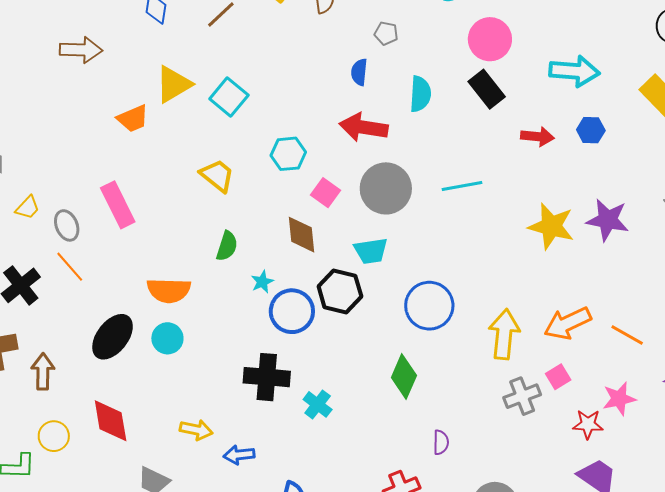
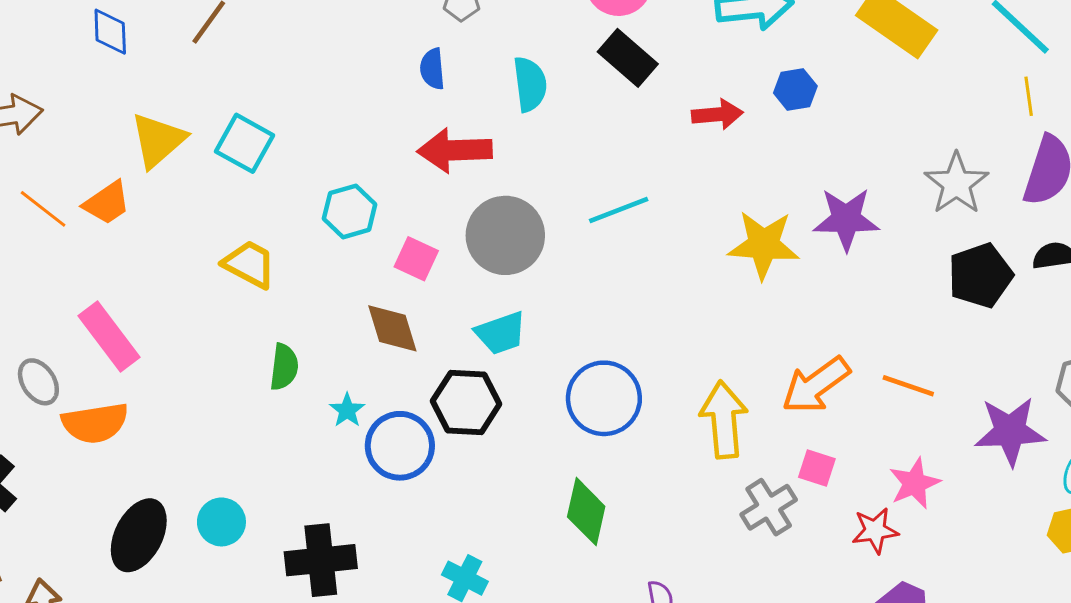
orange line: (70, 267) -> (43, 209), moved
orange semicircle: (169, 290) -> (95, 423), moved
black cross: (267, 377) -> (321, 560), moved
pink square: (558, 377) -> (817, 468), turned -30

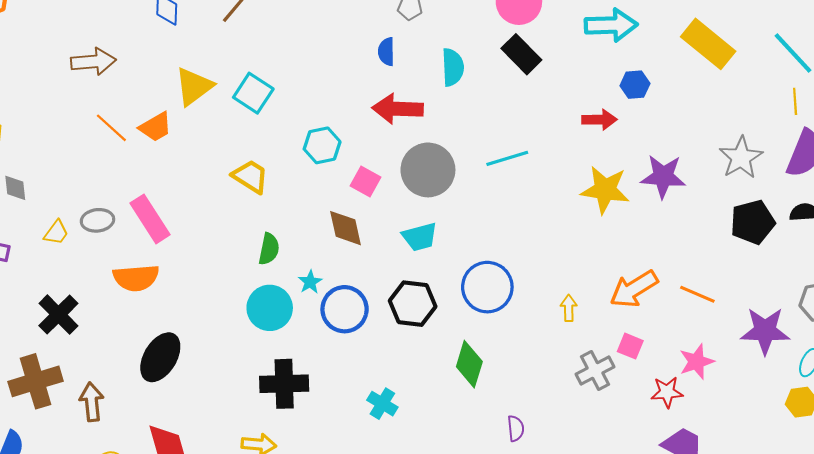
red arrow: (717, 114) -> (599, 120), moved
gray ellipse: (38, 382) -> (97, 220), moved, turned -68
black hexagon: (466, 403) -> (413, 304), moved
yellow arrow: (724, 420) -> (569, 308), size x0.5
cyan circle: (221, 522) -> (270, 308), moved, size x1.4

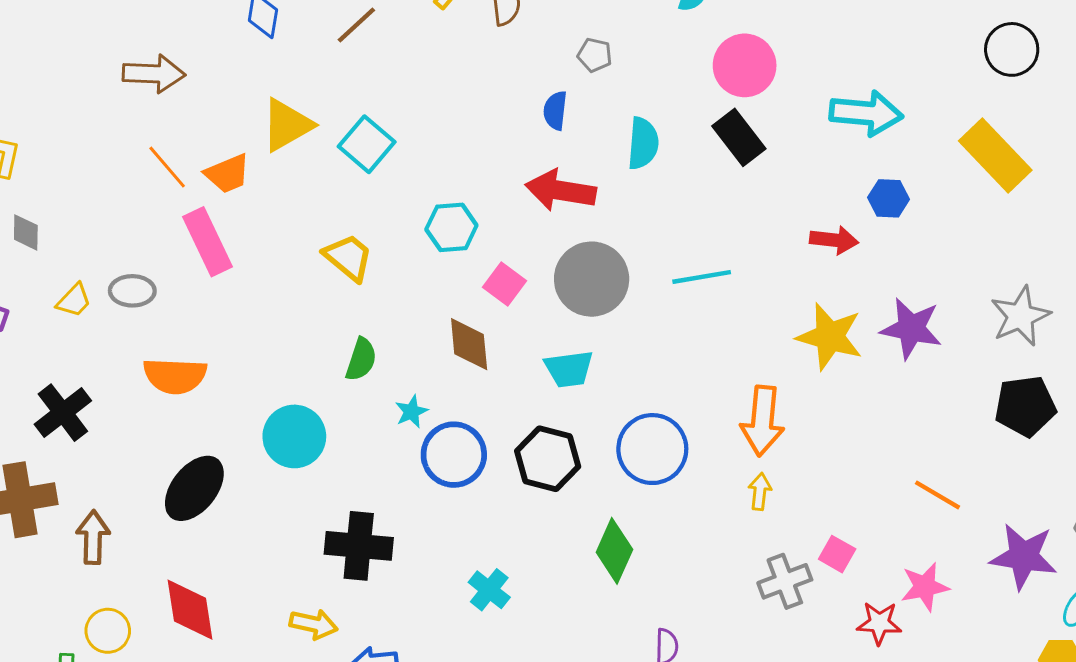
pink rectangle: (150, 219) -> (208, 242), moved
orange arrow: (634, 289) -> (763, 421), moved, turned -60
cyan circle: (270, 308) -> (294, 436), moved

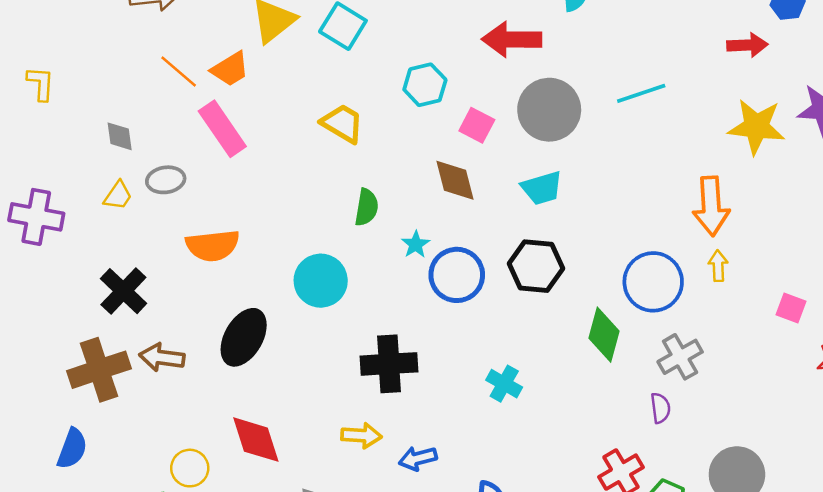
gray diamond: (26, 232) -> (120, 136), moved
blue circle: (652, 449) -> (653, 282), moved
brown arrow: (93, 537) -> (162, 357), moved, turned -75
gray cross: (785, 581) -> (680, 357), moved

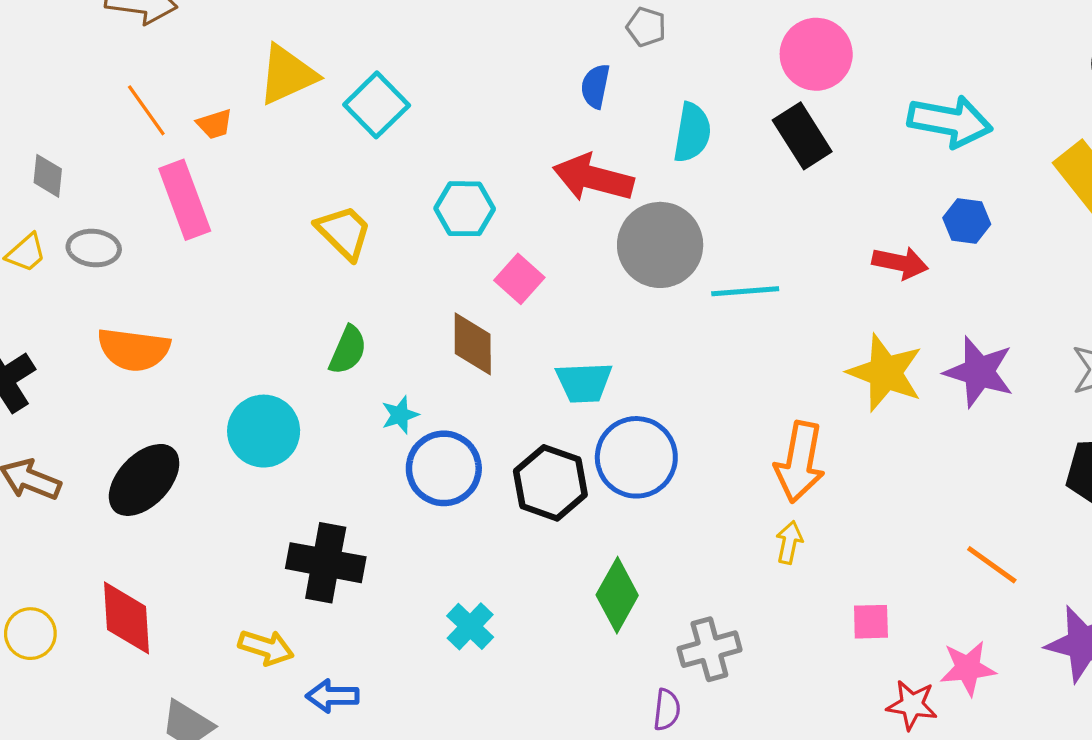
orange trapezoid: (230, 69) -> (215, 124), size x0.7
gray circle: (549, 110) -> (660, 245), moved
blue circle: (653, 282) -> (636, 457), moved
pink square: (791, 308) -> (871, 622), turned -36

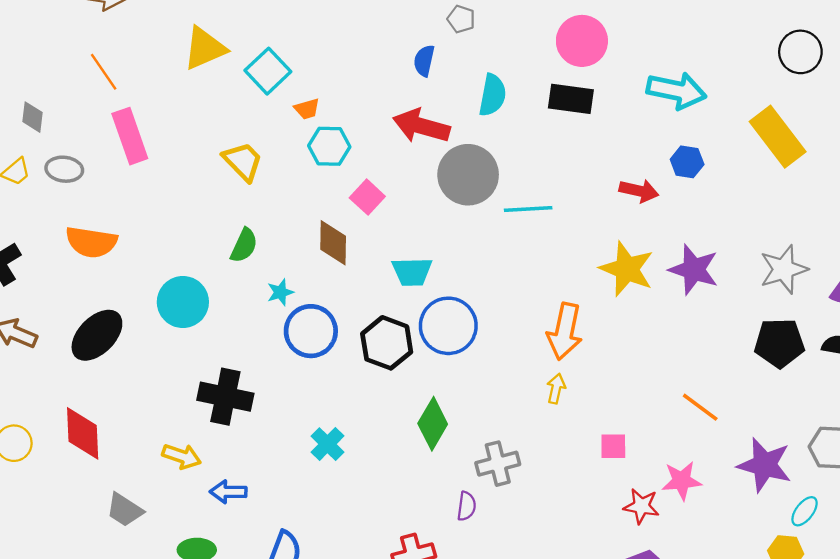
orange trapezoid: (215, 124) -> (307, 109), moved
black rectangle: (802, 136) -> (571, 99), turned -51

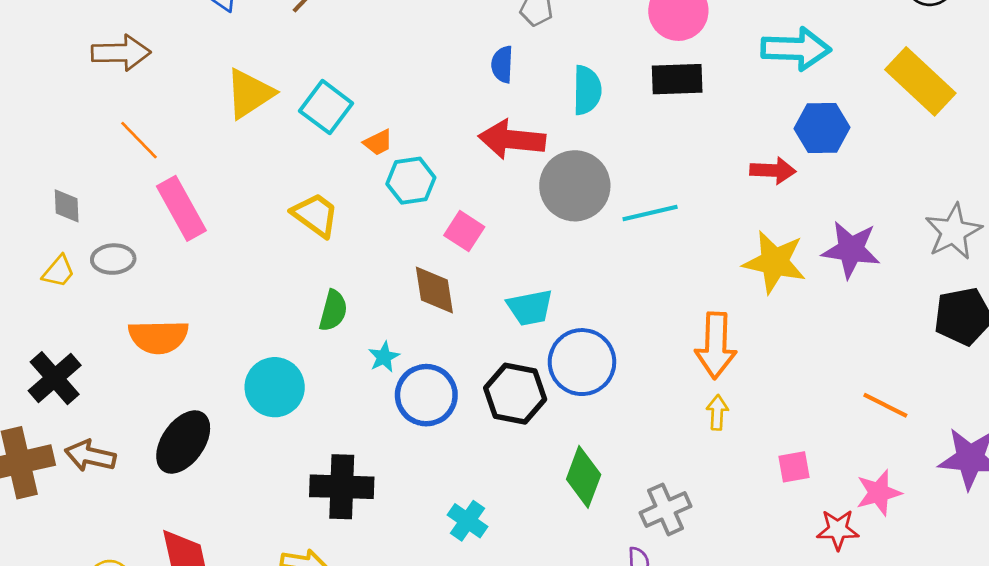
blue hexagon: (687, 162) -> (822, 128), size x1.4

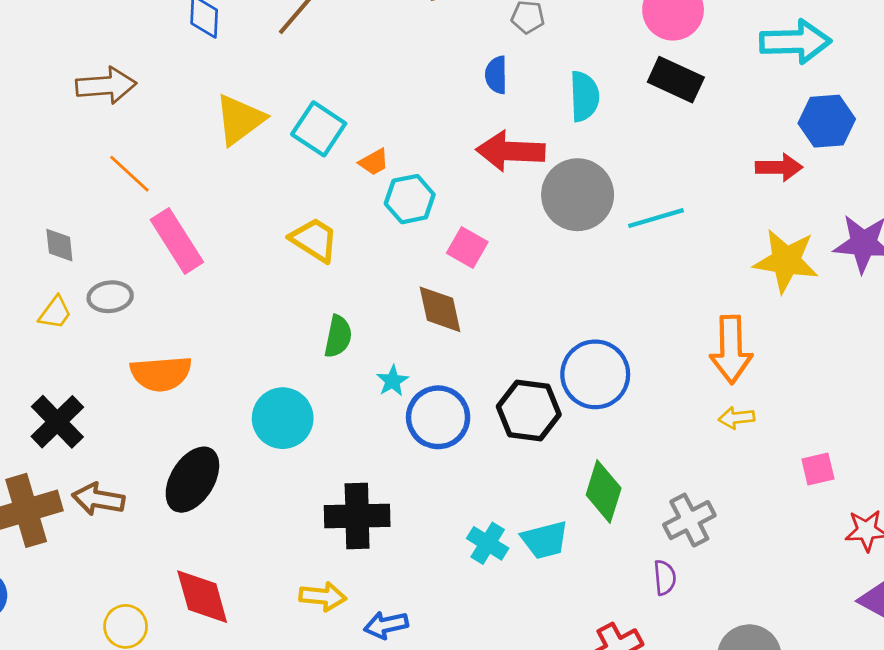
black rectangle: (677, 79) -> (676, 80), turned 30
cyan trapezoid: (530, 308) -> (545, 540), moved
yellow arrow: (717, 412) -> (736, 418), turned -96

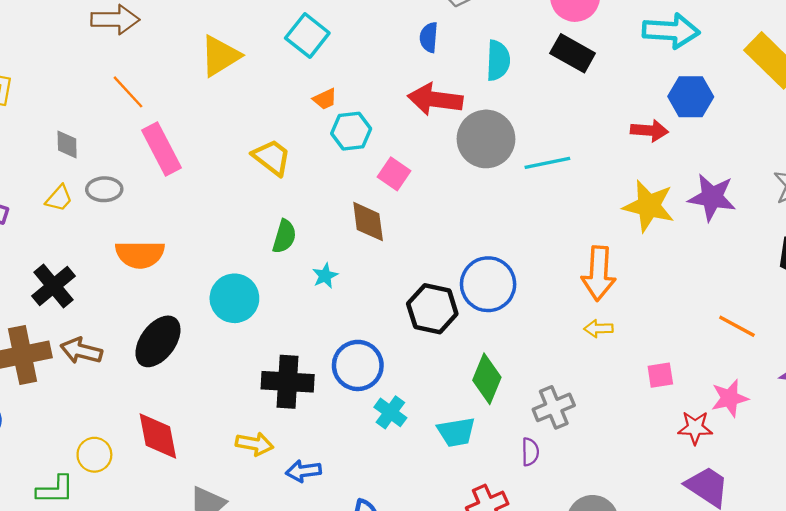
cyan square: (319, 129) -> (307, 36), moved
blue circle: (438, 417) -> (358, 365), moved
cyan trapezoid: (545, 540) -> (456, 432), moved

